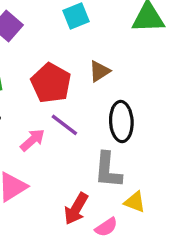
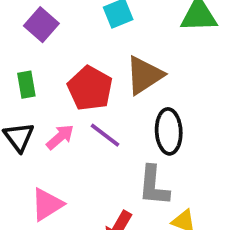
brown triangle: (100, 71) -> (144, 75), size x1.6
pink arrow: (33, 140) -> (60, 137), moved

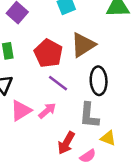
pink arrow: (60, 137) -> (47, 111), moved
pink triangle: (47, 204) -> (21, 111), moved

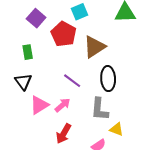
red pentagon: (48, 53) -> (64, 34), moved
red arrow: (66, 143) -> (64, 134), moved

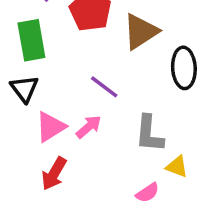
green rectangle: (28, 52) -> (31, 40), size x1.6
black ellipse: (108, 79) -> (184, 68), moved
red arrow: (64, 134) -> (54, 174), moved

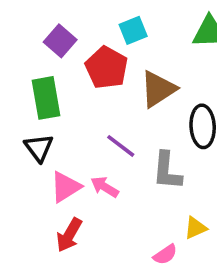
pink arrow: (89, 127) -> (105, 187), turned -108
gray L-shape: (149, 134) -> (167, 171), moved
yellow triangle: (177, 167) -> (195, 228), turned -45

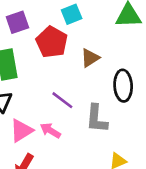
purple square: (60, 41) -> (17, 22), turned 30
brown triangle: (158, 89) -> (90, 58), size x0.7

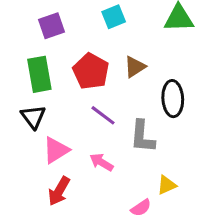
red pentagon: (52, 42) -> (91, 71), moved
pink arrow: (50, 131) -> (101, 162), moved

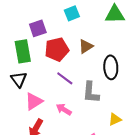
purple square: (51, 26) -> (38, 28), moved
red pentagon: (91, 71) -> (57, 49), turned 30
yellow triangle: (167, 185) -> (115, 119), moved

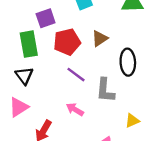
pink triangle: (34, 101) -> (19, 107), moved

